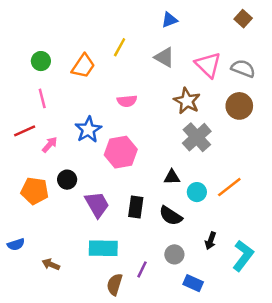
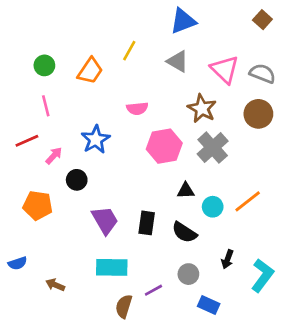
blue triangle: (169, 20) -> (183, 21), size x1.5
pink hexagon: (121, 152) -> (164, 146), moved
black circle: (67, 180) -> (77, 180), moved
purple line: (142, 269) -> (153, 290), turned 35

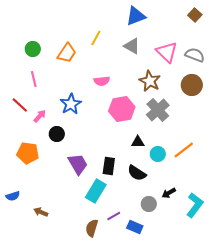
red line: (27, 141) -> (20, 105), turned 66
black arrow: (227, 259) -> (169, 193), turned 40
cyan rectangle: (112, 267) -> (96, 191), moved, turned -60
gray circle: (188, 274) -> (149, 204), moved
blue rectangle: (209, 305) -> (135, 227), moved

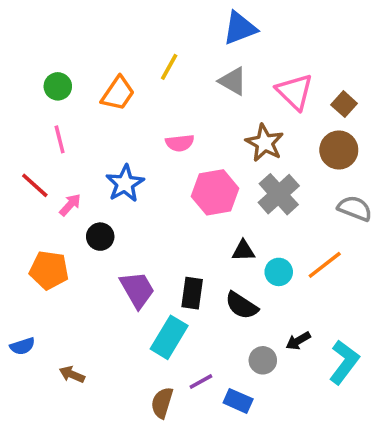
brown square: (195, 15) -> (344, 104), moved
gray semicircle: (195, 55) -> (355, 208), moved

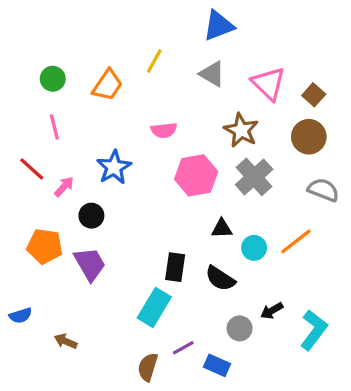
purple trapezoid: (137, 290) -> (90, 264), moved

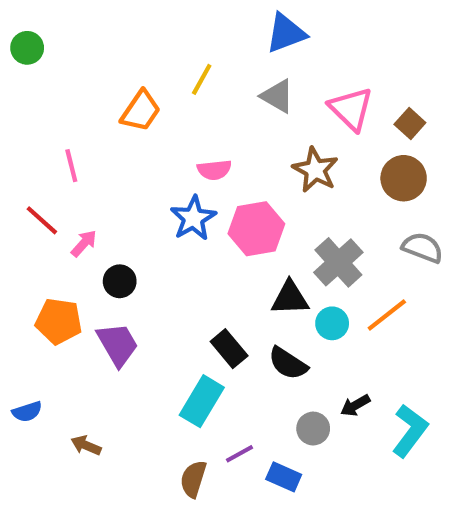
green circle: (53, 79) -> (27, 48), moved
blue star: (114, 167) -> (193, 218), moved
gray cross: (254, 177) -> (338, 262), moved
black triangle: (222, 229) -> (290, 298), size x1.4
black rectangle: (175, 267) -> (229, 349), turned -48

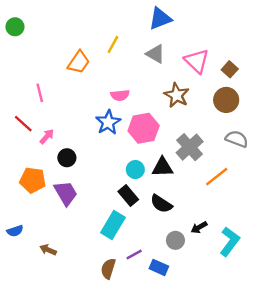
cyan circle: (332, 323) -> (135, 170), moved

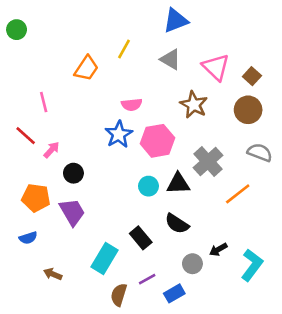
black rectangle: (128, 196) -> (141, 238), moved
cyan rectangle: (113, 225) -> (105, 259), moved
blue semicircle: (15, 231) -> (28, 238), moved
blue rectangle: (159, 267) -> (174, 293), turned -54

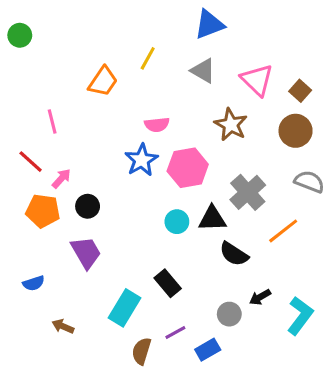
orange pentagon: (36, 198) -> (43, 211), moved
black semicircle: (177, 224) -> (234, 254), moved

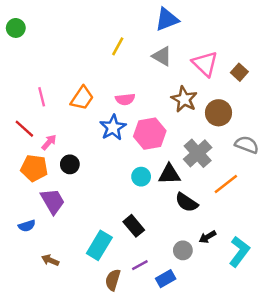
orange trapezoid: (103, 81) -> (82, 98), moved
brown circle: (296, 131) -> (219, 113), moved
purple trapezoid: (86, 252) -> (53, 201), moved

